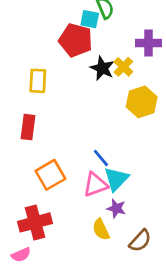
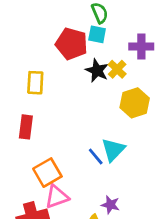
cyan square: (90, 19) -> (97, 34), moved
cyan triangle: (116, 179) -> (113, 150), moved
pink triangle: (95, 185) -> (57, 197), moved

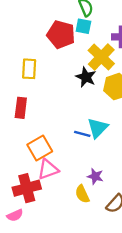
yellow cross: (117, 69) -> (101, 57), size x1.6
black star: (97, 71) -> (86, 77), moved
blue line: (96, 156) -> (82, 134), turned -35

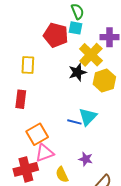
black star: (86, 77) -> (77, 72), turned 30
yellow semicircle: (82, 194) -> (62, 175), moved

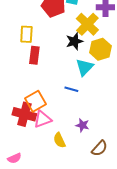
red rectangle: (21, 99) -> (34, 55), moved
cyan triangle: (88, 117) -> (84, 67), moved
red cross: (26, 169) -> (24, 114), moved, turned 30

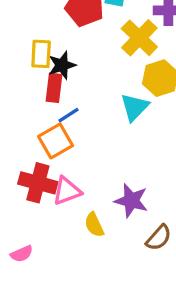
black star: (74, 41) -> (62, 65), moved
blue line: (71, 89) -> (68, 115), moved, turned -48
orange square: (35, 101) -> (56, 141), moved
purple star: (82, 125) -> (131, 201), size x1.5

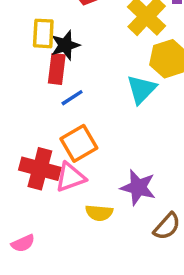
orange square: (56, 141) -> (79, 143), moved
yellow semicircle: (94, 225) -> (99, 213), turned -60

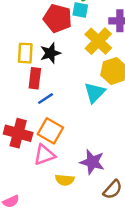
black star: (65, 45) -> (50, 53), moved
orange square: (79, 143) -> (50, 131), turned -30
red cross: (40, 169) -> (18, 133), moved

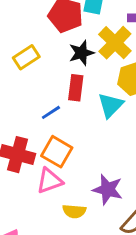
yellow rectangle: (25, 53) -> (26, 57), turned 54
black star: (50, 53) -> (82, 53), moved
red rectangle: (35, 78) -> (76, 88), moved

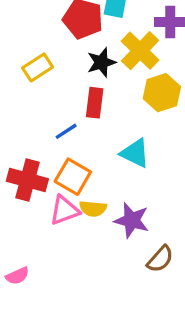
cyan triangle: (111, 105) -> (135, 153), moved, turned -48
yellow semicircle: (74, 211) -> (93, 209), moved

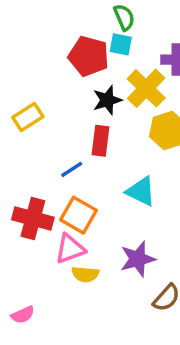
yellow rectangle: (38, 67) -> (28, 117), moved
yellow semicircle: (93, 209) -> (85, 274), moved
purple star: (132, 220) -> (138, 259), turned -30

